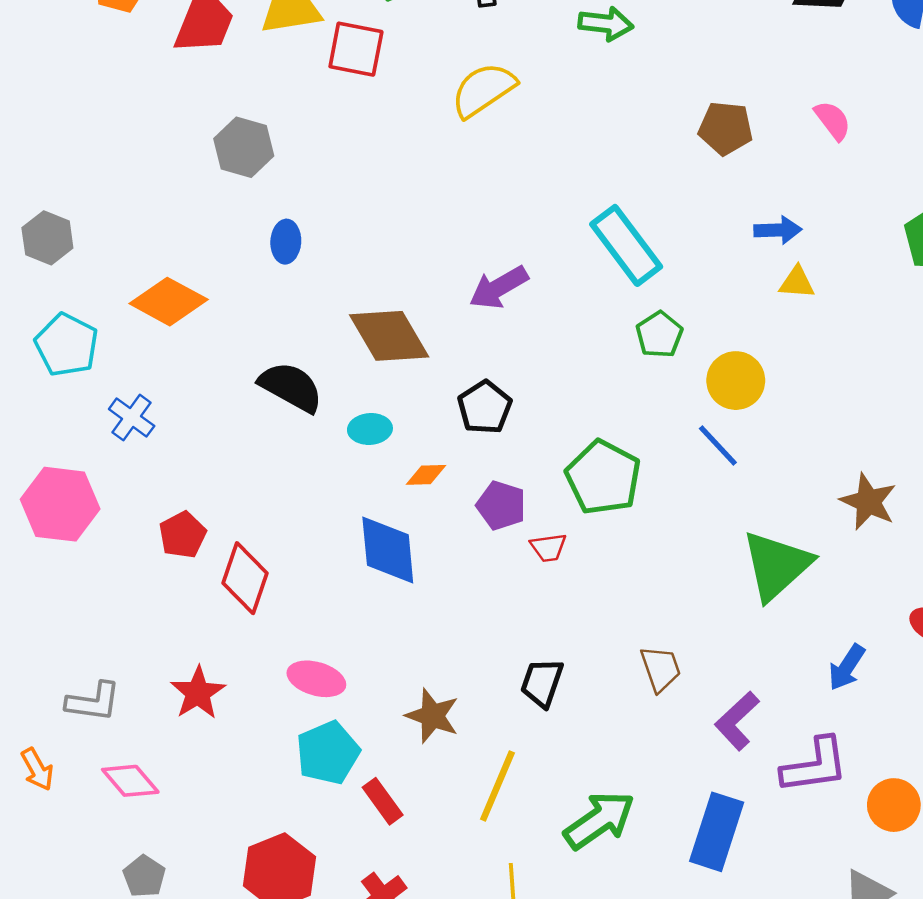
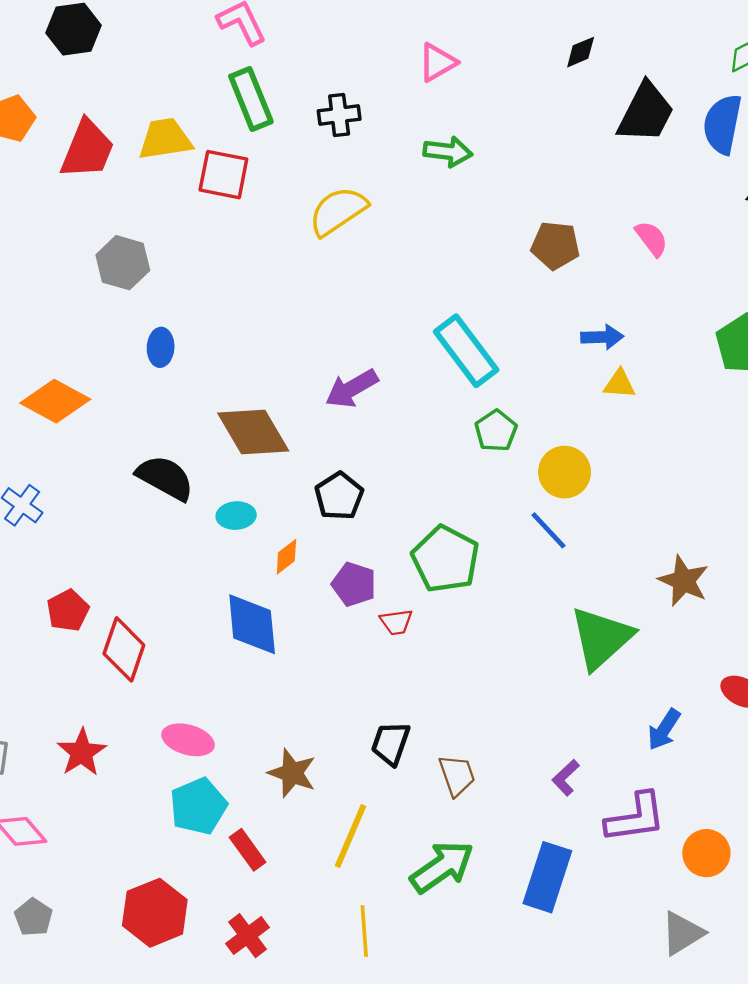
orange diamond: (426, 475) -> (286, 557), turned -36
brown trapezoid: (661, 669) -> (457, 775), moved
purple L-shape: (737, 721) -> (566, 778), size x0.7

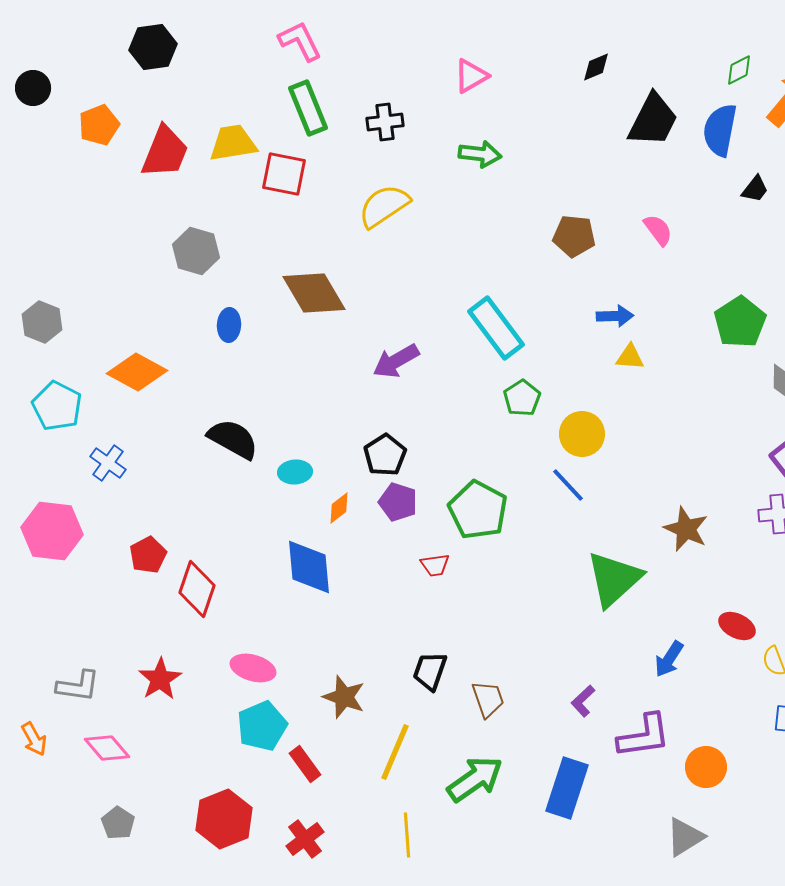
brown diamond: (253, 432) -> (314, 293), moved
purple pentagon: (354, 584) -> (398, 502), moved

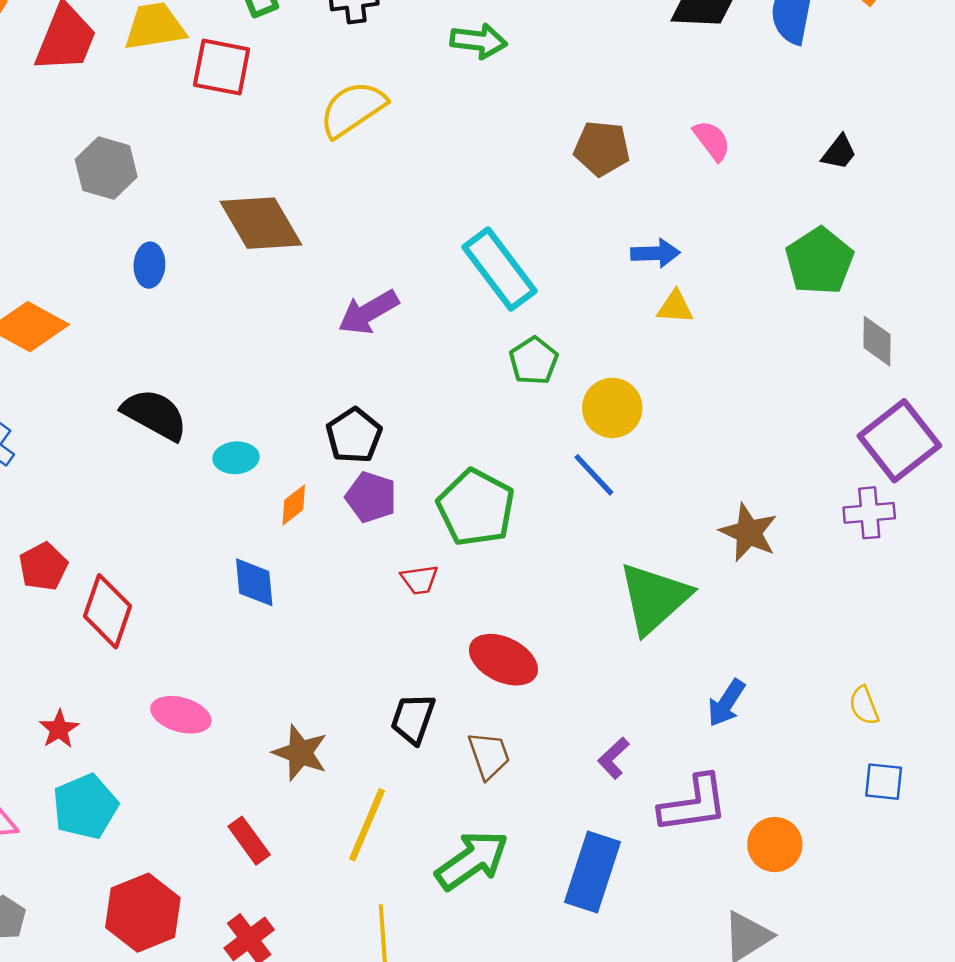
black trapezoid: (755, 189) -> (839, 152), moved
blue diamond: (309, 567) -> (254, 582), size x0.7
red ellipse: (737, 626) -> (503, 660), moved, size x1.4
red star: (160, 679) -> (59, 729), size x0.7
cyan pentagon: (262, 726) -> (85, 806), moved

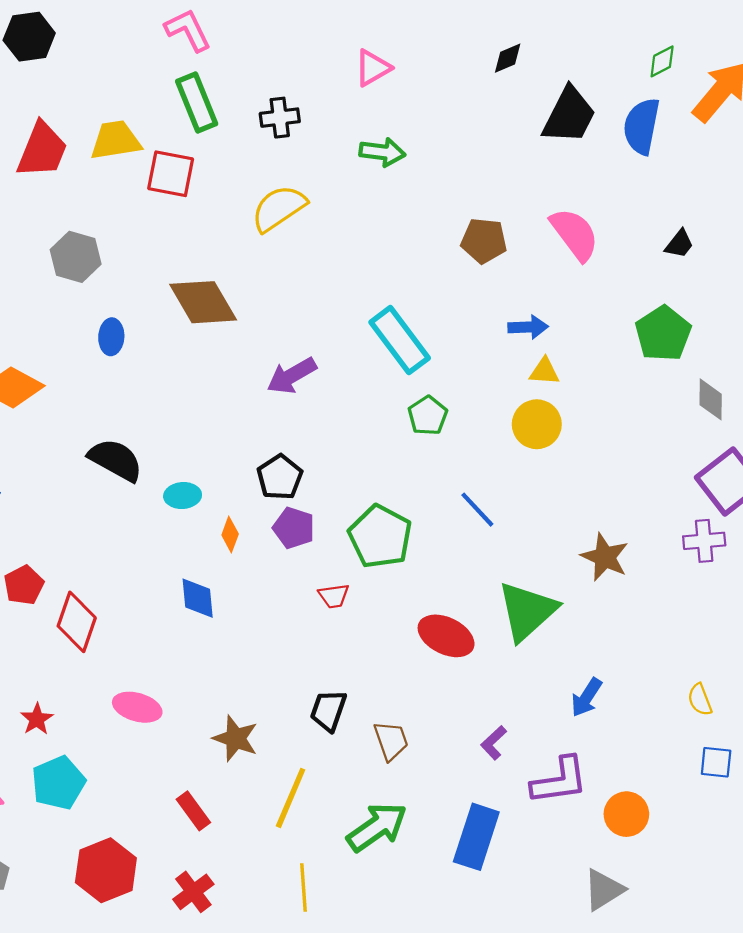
pink semicircle: (712, 141) -> (575, 234), size x1.6
yellow circle: (612, 408) -> (537, 424), moved
orange diamond: (294, 505) -> (230, 534), turned -32
red ellipse: (503, 660) -> (446, 636), moved

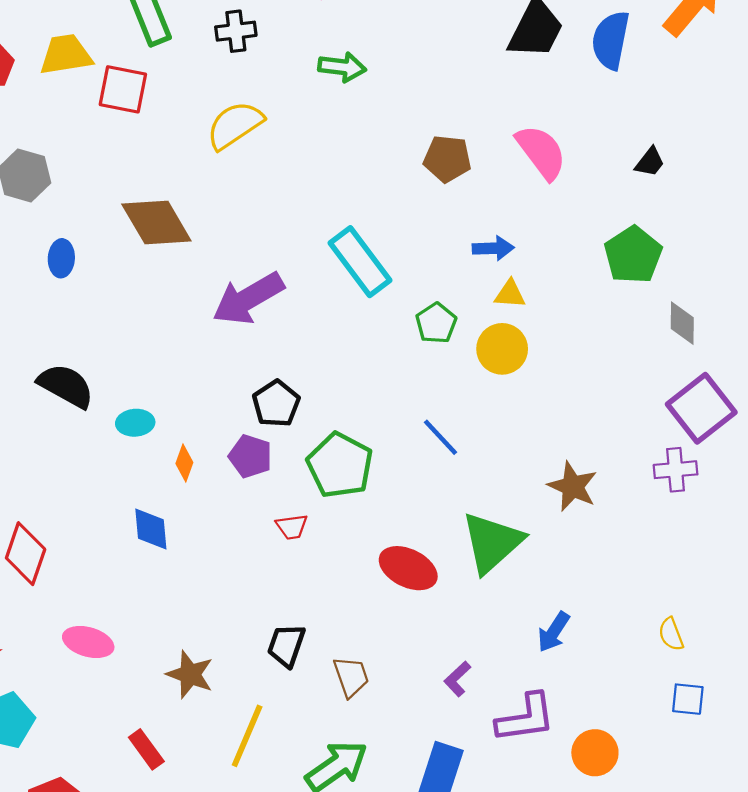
purple arrow: (292, 376) -> (248, 299), size x1.4
green pentagon: (428, 416) -> (436, 323), moved
black pentagon: (280, 477) -> (276, 404), moved

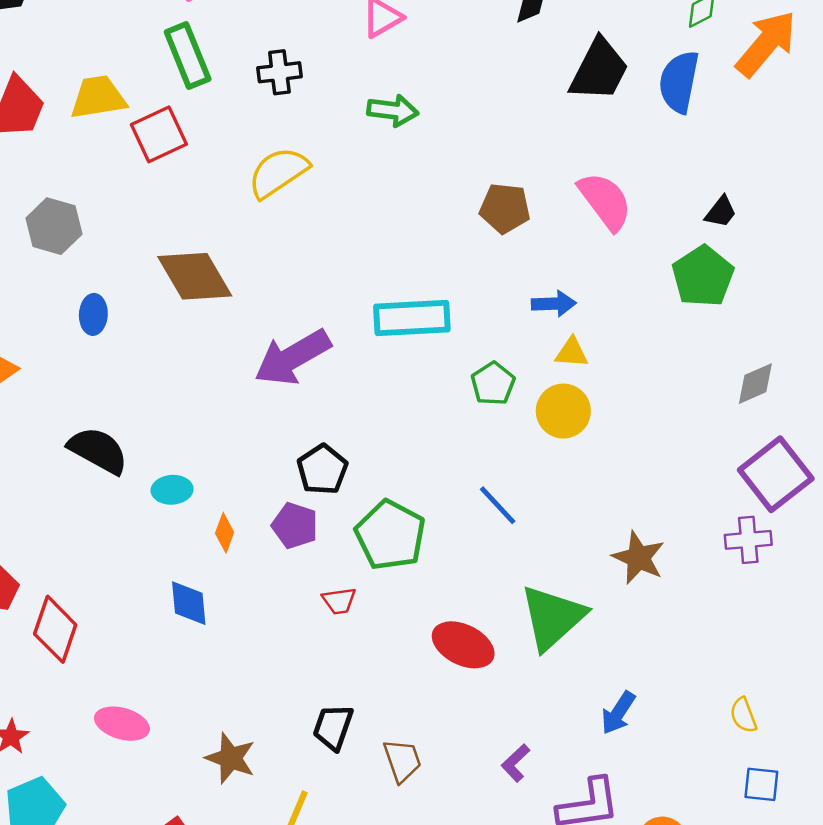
red square: (123, 89) -> (159, 134), turned -36
green pentagon: (633, 255) -> (703, 276), moved
cyan rectangle: (360, 262) -> (412, 318), turned -56
gray diamond: (682, 323) -> (755, 384), turned 66

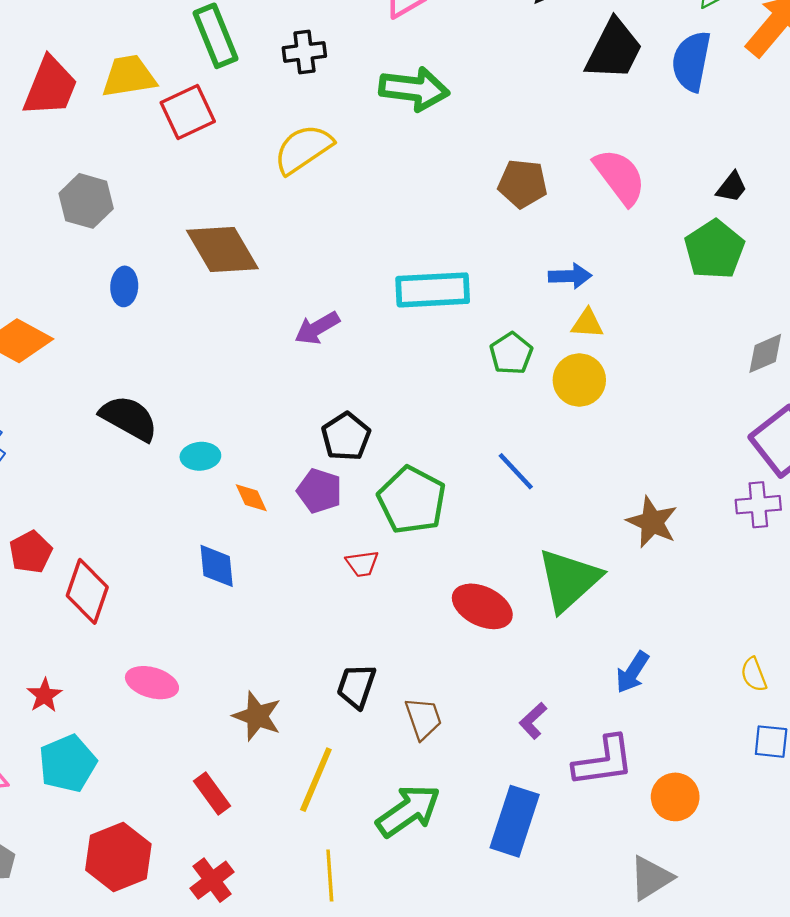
green arrow: (393, 110) -> (414, 89), size x1.4
purple arrow: (293, 357) -> (317, 328), size x0.6
orange diamond: (225, 533) -> (251, 498), turned -45

